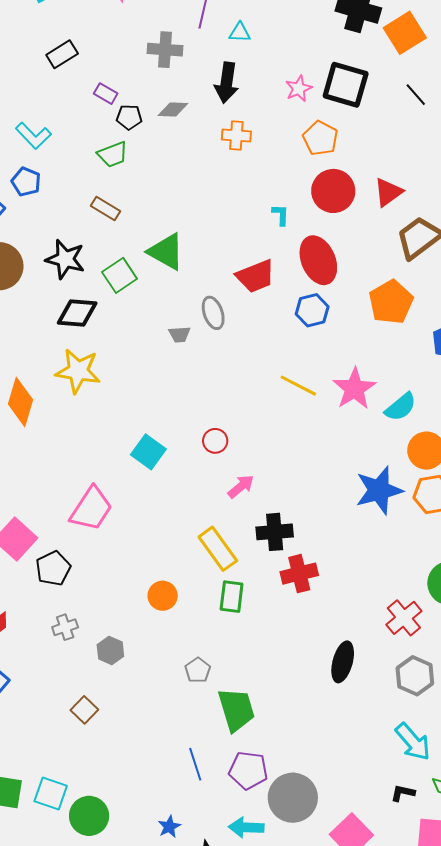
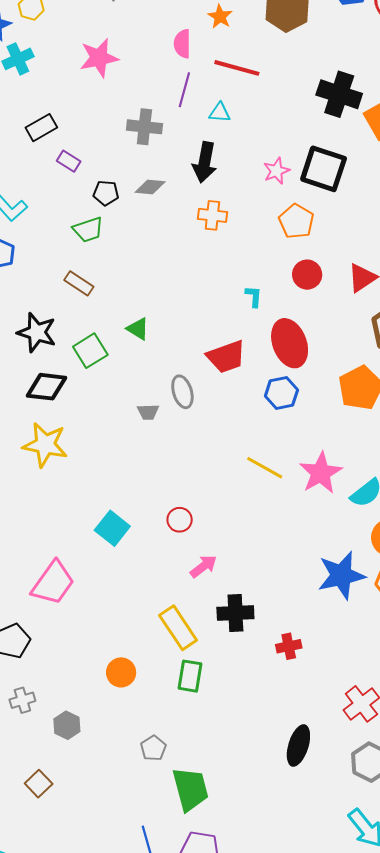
purple rectangle: (106, 94) -> (69, 161), moved
red circle: (333, 191) -> (307, 275), size x0.7
green triangle: (166, 252) -> (138, 329), size x0.6
red cross: (299, 574) -> (289, 646), moved, size x0.7

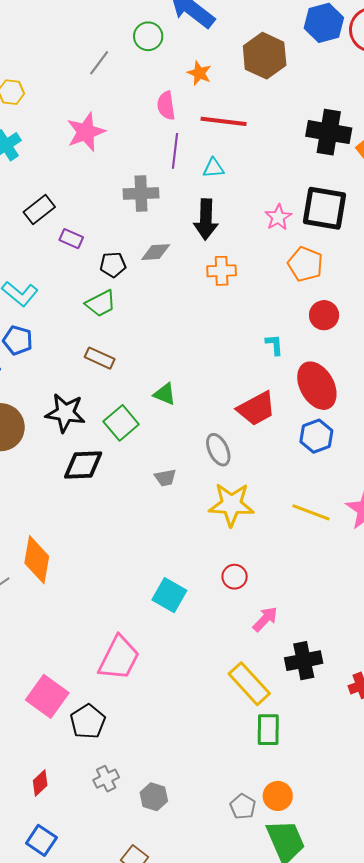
gray trapezoid: (148, 412) -> (165, 478), moved
yellow star: (45, 445) -> (231, 504), moved
orange circle: (121, 672) -> (278, 796), moved

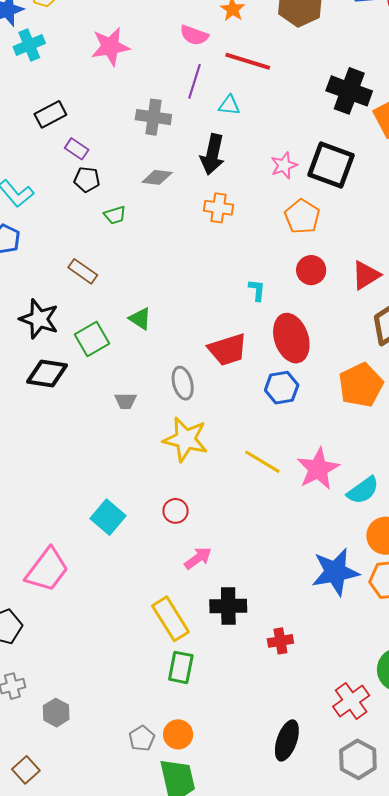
pink semicircle: (166, 106) -> (194, 35), turned -72
black pentagon: (113, 265) -> (87, 179), moved
green trapezoid: (101, 303) -> (115, 215), moved, size x0.7

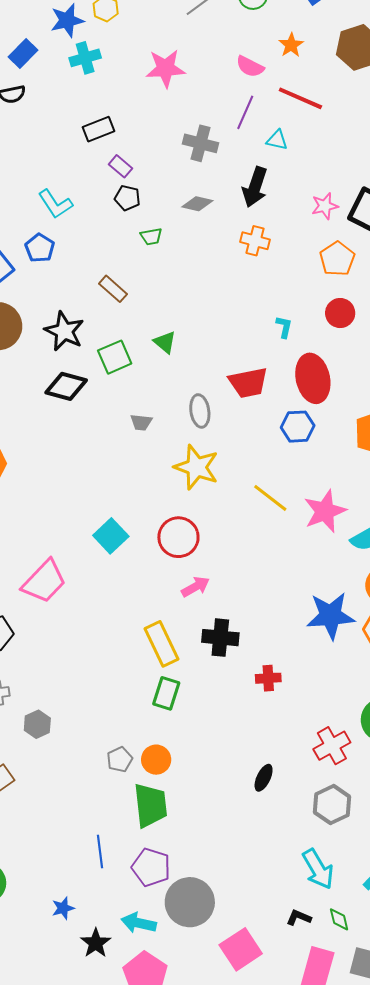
red circle: (176, 511) -> (178, 537), size x1.6
black ellipse: (287, 740) -> (264, 778), size x0.7

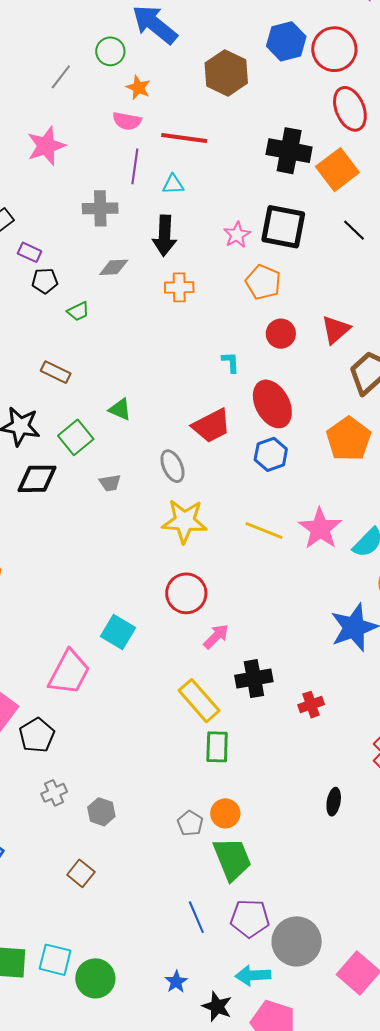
orange star: (291, 45) -> (138, 88), moved
gray trapezoid: (141, 422) -> (110, 483), moved
cyan square: (111, 536) -> (118, 632), moved

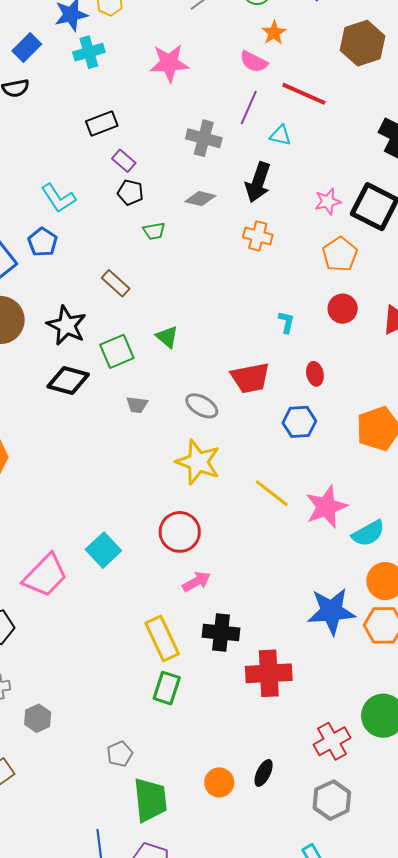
red ellipse: (272, 404) -> (315, 374), size x0.5
gray ellipse: (172, 466) -> (202, 406), turned -52
red cross: (311, 705) -> (269, 673), size x1.8
orange circle: (225, 813) -> (219, 782), moved

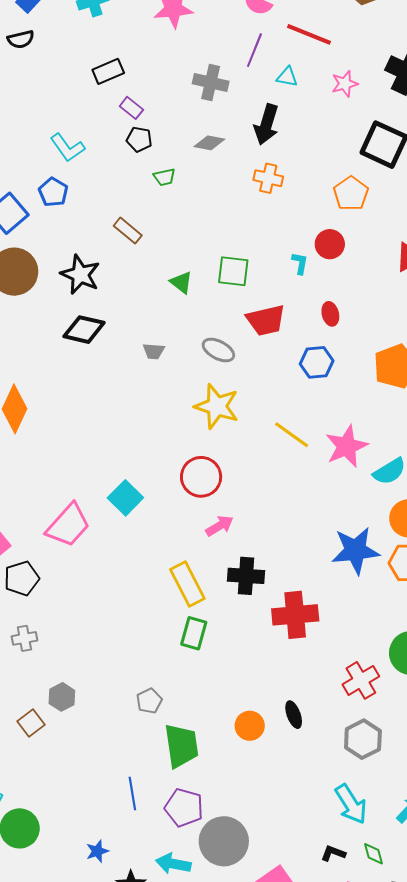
pink star: (328, 201) -> (345, 84), moved
red circle: (343, 309) -> (330, 244), moved
green square: (117, 351) -> (233, 271), moved, turned 32
gray hexagon: (38, 718) -> (62, 697), moved
black ellipse: (264, 773) -> (294, 715), turned -44

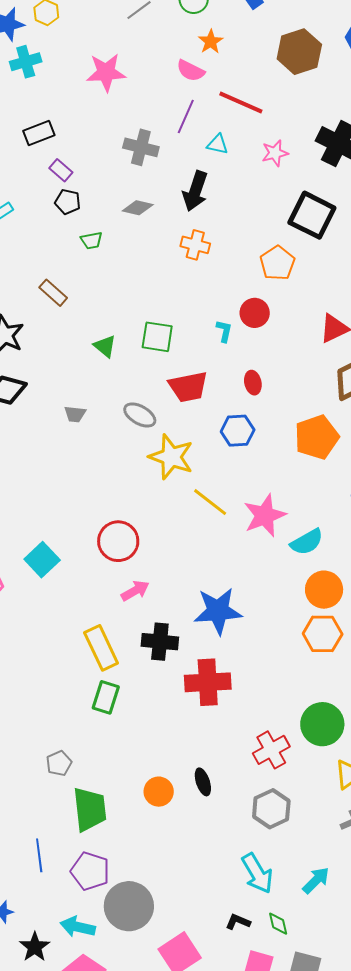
yellow star: (217, 406) -> (171, 457), moved
blue star: (355, 550) -> (218, 611), moved

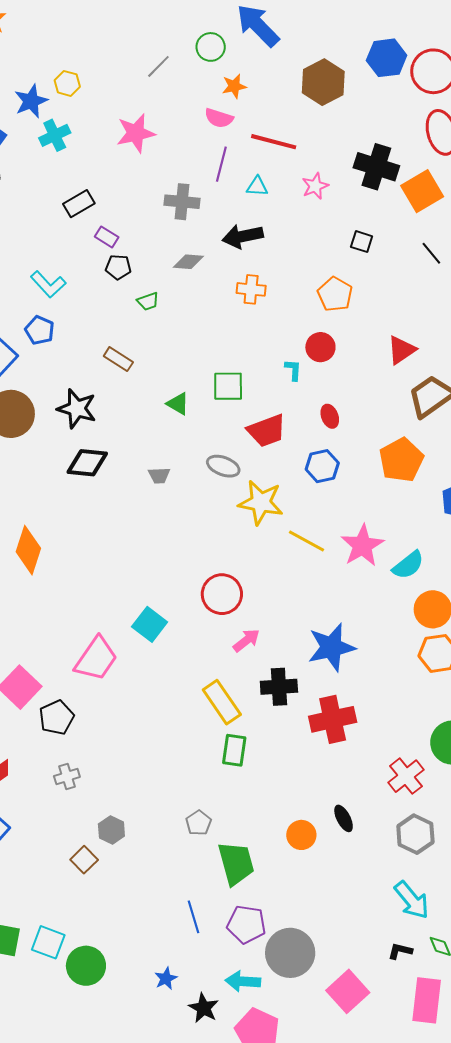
orange star: (211, 42) -> (234, 86), turned 30
black arrow: (195, 191) -> (243, 236), turned 69
black square: (312, 215) -> (362, 242), size x0.5

